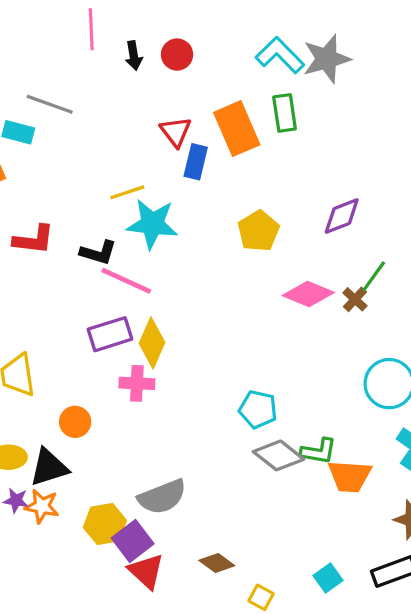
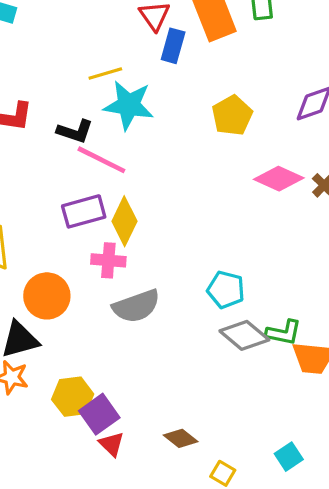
orange circle: (75, 422) -> (47, 296), size x1.5
gray semicircle: (162, 497) -> (136, 306), moved
red triangle: (146, 571) -> (112, 444), size x0.7

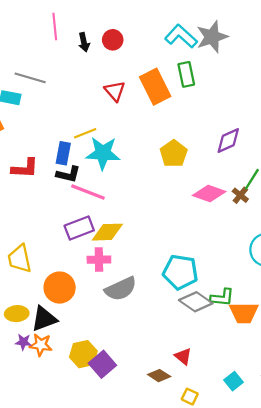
blue rectangle: (173, 46) -> (63, 153), moved
yellow diamond: (124, 221) -> (107, 232), turned 68
cyan pentagon: (226, 290) -> (180, 272), size x1.4
red triangle: (112, 444) -> (183, 356), moved

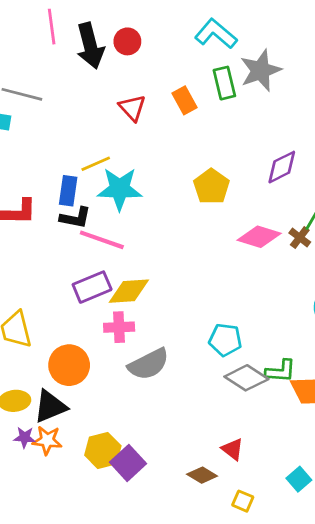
gray star: (212, 37) -> (261, 70), moved
black arrow: (84, 42) -> (90, 46), size x1.8
orange rectangle: (155, 87) -> (185, 100), size x0.6
cyan pentagon: (180, 272) -> (225, 340), size x0.7

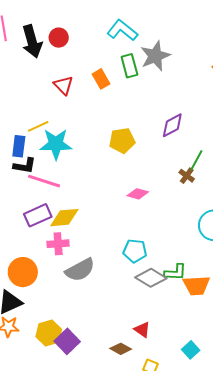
yellow pentagon: (211, 186) -> (122, 141), turned 30
pink diamond: (259, 237) -> (138, 194), moved, size x0.7

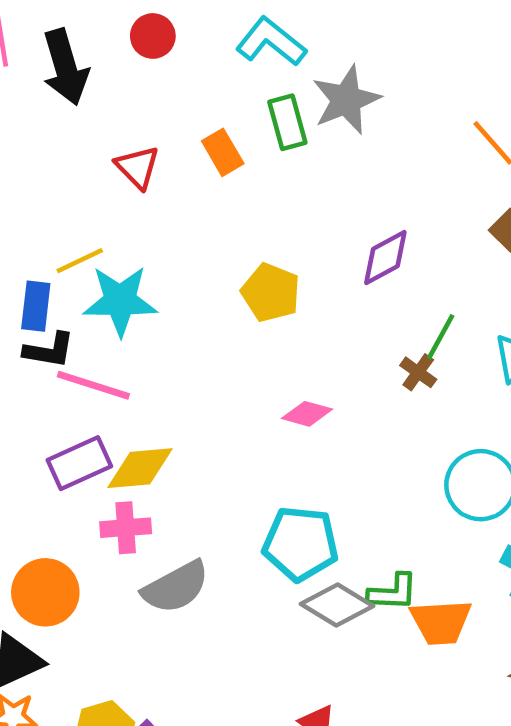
red circle: (59, 38) -> (153, 36), moved
yellow pentagon: (122, 141) -> (271, 293), turned 30
cyan pentagon: (135, 251) -> (301, 544), size x1.4

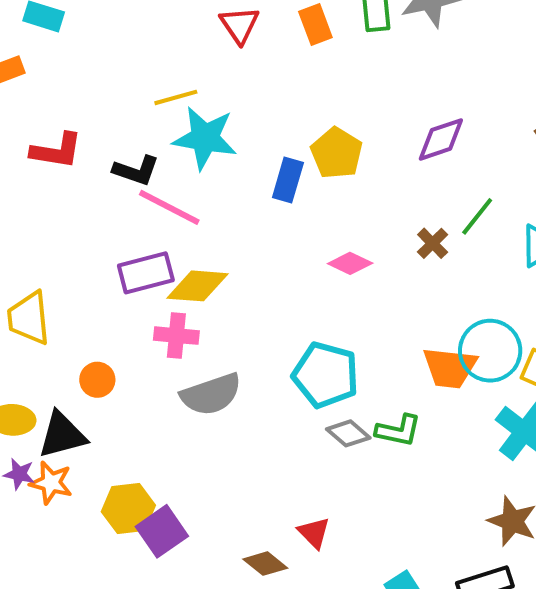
blue rectangle: (36, 306) -> (288, 180), moved
brown cross: (418, 372) -> (433, 243), moved
orange circle: (45, 592) -> (97, 380), size x0.6
gray diamond: (337, 605) -> (348, 433), size x0.7
orange trapezoid: (441, 622) -> (450, 368), moved

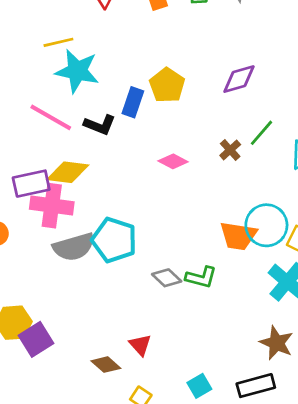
black L-shape: (136, 171) -> (100, 125), moved
purple rectangle: (146, 273) -> (31, 184), moved
pink cross: (176, 336) -> (52, 206), size x1.4
cyan pentagon: (326, 375) -> (114, 240), moved

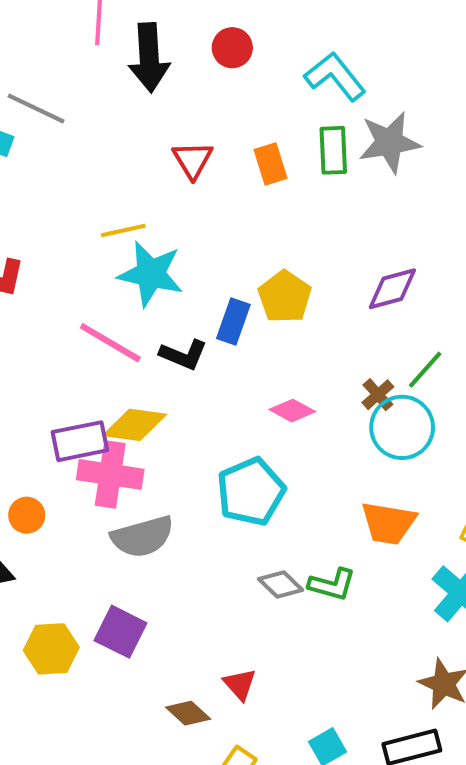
cyan circle: (266, 225) -> (402, 427), moved
cyan pentagon: (114, 240) -> (251, 492), moved, turned 30
purple square: (36, 339) -> (120, 632), moved, turned -32

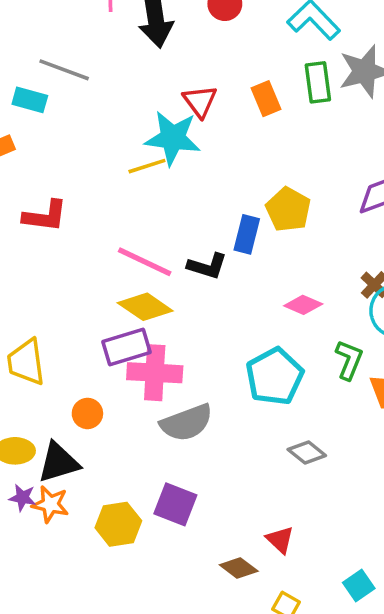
cyan star: (151, 274) -> (173, 138), moved
yellow diamond: (135, 425) -> (145, 307), moved, turned 32
green L-shape: (332, 585) -> (349, 360), moved, turned -78

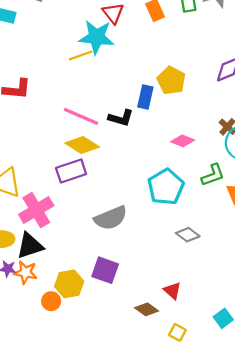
green L-shape: (349, 360) -> (213, 175), turned 50
pink cross: (155, 373) -> (36, 210), moved, turned -32
orange circle: (87, 413) -> (51, 301), moved

